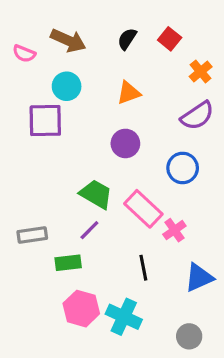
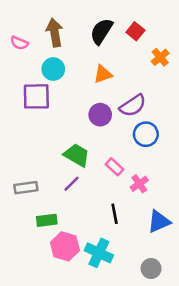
black semicircle: (127, 39) -> (101, 31), size x1.5
brown arrow: (68, 40) -> (55, 33), turned -124
purple semicircle: (197, 116) -> (133, 106), moved
pink rectangle: (143, 209) -> (115, 167), size x0.6
green rectangle: (68, 263) -> (47, 220), moved

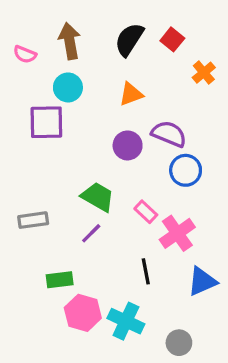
purple semicircle: (133, 106) -> (169, 134), turned -124
pink cross: (139, 184) -> (177, 233), size x1.5
gray rectangle: (26, 188) -> (33, 220), moved
gray circle: (151, 269) -> (179, 343), moved

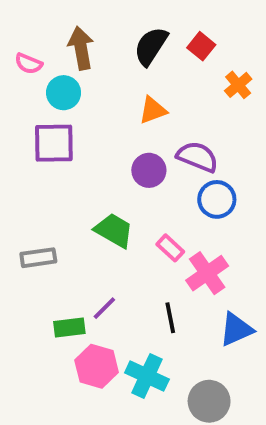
cyan circle: (68, 87) -> (64, 93), moved
purple line: (91, 233) -> (104, 308), moved
gray circle: (179, 343) -> (209, 401), size x1.4

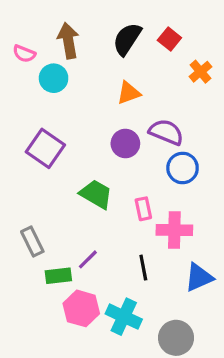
purple square: (54, 143) -> (45, 148), moved, turned 36
pink rectangle: (170, 248) -> (143, 209), turned 35
gray rectangle: (38, 258) -> (32, 241), moved, turned 72
pink cross: (207, 273) -> (174, 230), turned 36

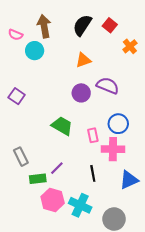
purple square: (45, 148) -> (17, 96), moved, size x0.7
blue circle: (183, 168) -> (118, 124), moved

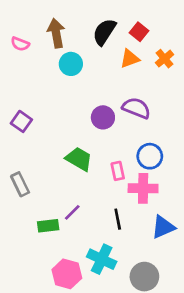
cyan circle: (35, 51) -> (71, 64), moved
orange triangle: (83, 60) -> (130, 59), moved
gray rectangle: (21, 157) -> (20, 184), moved
pink hexagon: (53, 200) -> (67, 274), moved

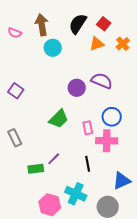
green trapezoid: (79, 159) -> (59, 119), turned 105
blue triangle: (163, 227) -> (122, 181), moved

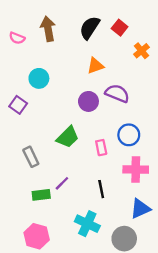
orange triangle: (97, 44) -> (95, 66), moved
cyan circle: (53, 48) -> (39, 78), moved
gray rectangle: (15, 138) -> (31, 157), moved
pink cross: (107, 141) -> (136, 169), moved
pink hexagon: (50, 205) -> (37, 236), moved

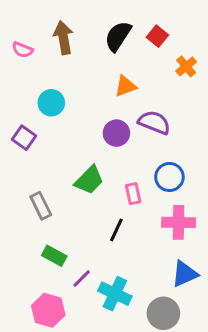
purple line: (62, 183) -> (82, 278), moved
black line: (101, 189) -> (116, 230), moved, turned 36
green rectangle: (41, 195) -> (54, 256), turned 36

